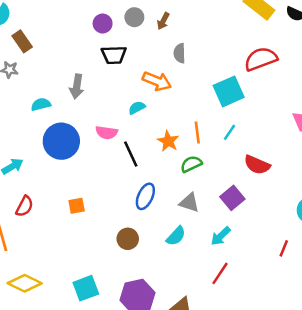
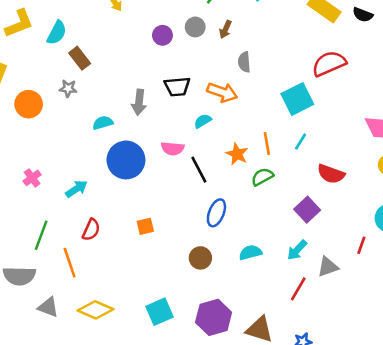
black trapezoid: (114, 55) -> (177, 87), moved
gray triangle: (189, 203) -> (328, 267), moved, turned -35
cyan semicircle: (176, 236) -> (250, 252), turned -145
red line: (284, 248) -> (361, 245), moved

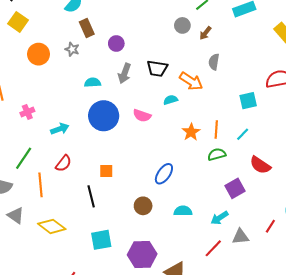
purple circle: (162, 35) -> (116, 44), moved
cyan square: (297, 99) -> (248, 101), size x0.7
black line: (199, 170) -> (91, 196), moved
green semicircle: (262, 177) -> (217, 154), moved

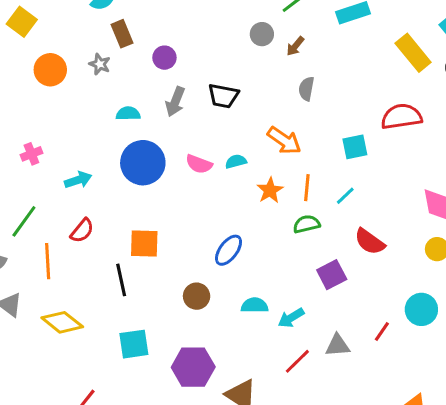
orange arrow: (191, 81) -> (284, 141), moved
cyan semicircle: (171, 100) -> (236, 161), moved
orange square: (106, 171) -> (144, 244), size x1.5
cyan arrow: (219, 218) -> (291, 318), moved

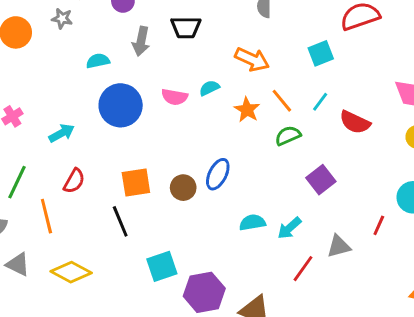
orange line: (307, 188) -> (282, 101), turned -35
red semicircle: (370, 242) -> (355, 122), moved
brown circle: (197, 296) -> (183, 188), moved
cyan square: (134, 344) -> (162, 266), moved

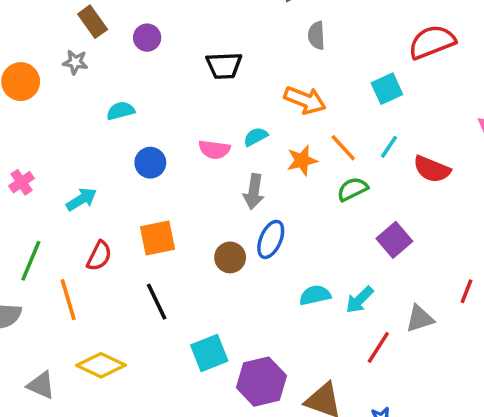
gray arrow: (141, 41) -> (254, 192), moved
blue circle: (121, 105) -> (150, 163), size x0.6
orange star: (247, 110) -> (302, 160), turned 30
orange square: (136, 182) -> (158, 238), moved
gray triangle: (18, 264) -> (41, 385), moved

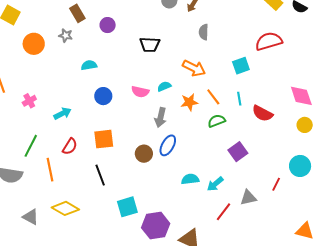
cyan line: (389, 147) -> (239, 99), turned -48

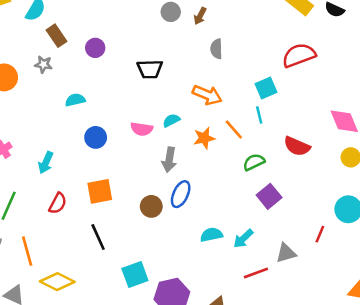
cyan line: (239, 99) -> (259, 115), moved
cyan arrow: (62, 113) -> (46, 163), turned 144
green semicircle: (217, 121) -> (254, 162), moved
orange line: (50, 170) -> (27, 251), moved
red line: (223, 212) -> (256, 273), turned 36

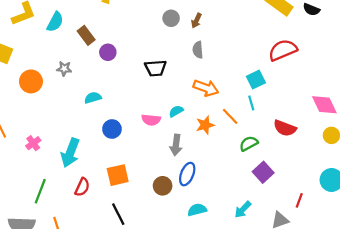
brown rectangle: (56, 36) -> (86, 35), moved
gray semicircle: (216, 49) -> (198, 50), moved
cyan arrow: (46, 163) -> (70, 153), size x1.5
red line: (320, 234) -> (299, 200), moved
cyan semicircle: (211, 235) -> (197, 210), moved

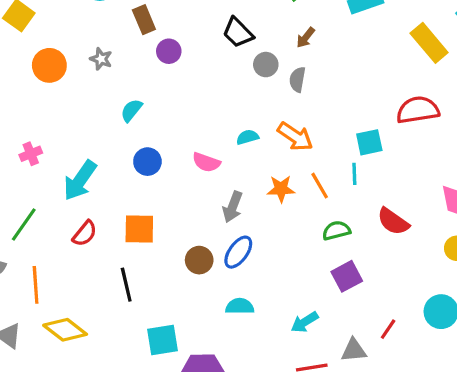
gray circle: (171, 18) -> (266, 65), moved
black trapezoid: (156, 68) -> (238, 33), moved, turned 35
cyan semicircle: (93, 98) -> (131, 110), turned -49
cyan semicircle: (176, 111) -> (247, 137), moved

